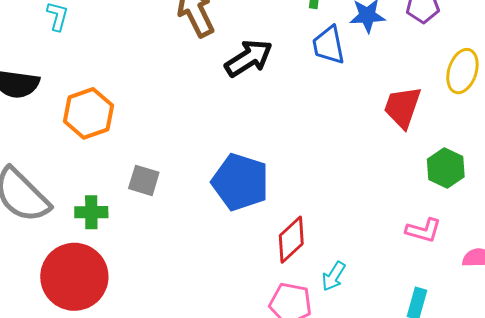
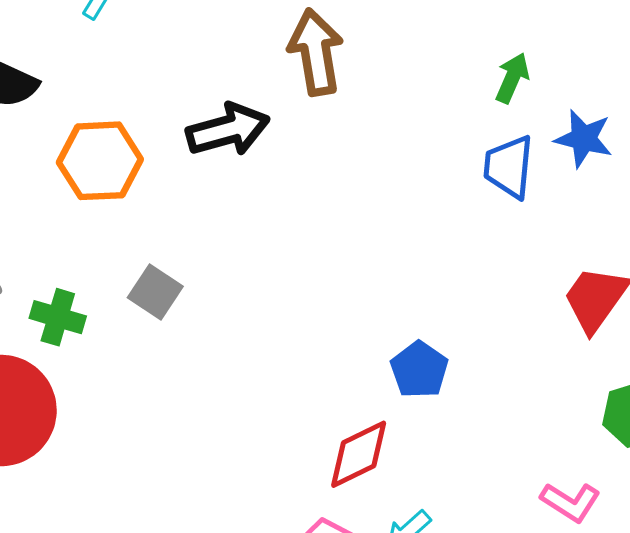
black arrow: (249, 58) -> (228, 130), moved
blue pentagon: (240, 182) -> (419, 370), moved, size x0.6

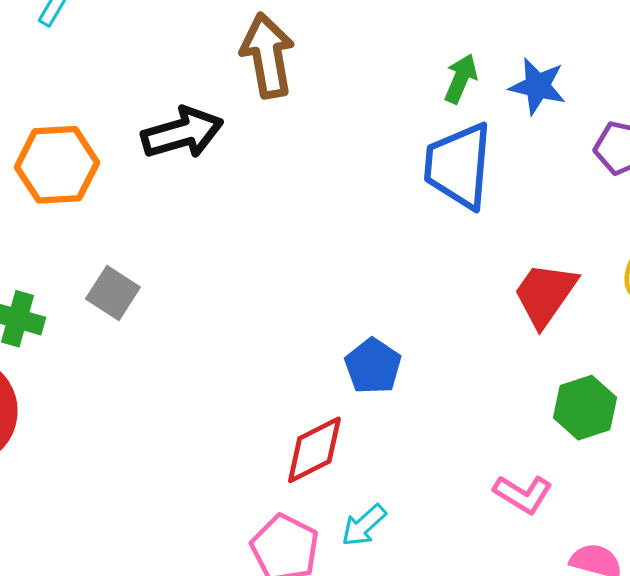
blue star: (584, 139) -> (538, 86), moved
blue trapezoid: (509, 167) -> (458, 166), size x1.4

